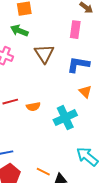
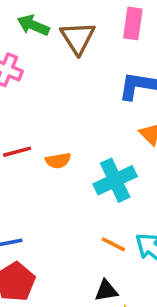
brown triangle: (44, 54) -> (78, 38), moved
orange line: (43, 172) -> (113, 244), moved

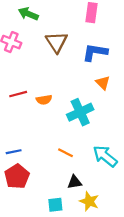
brown triangle: (78, 38) -> (56, 42), moved
orange line: (113, 244) -> (66, 153), moved

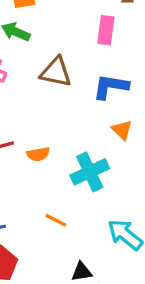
brown triangle: (56, 42) -> (56, 72), turned -45
orange line: (66, 153) -> (56, 220), moved

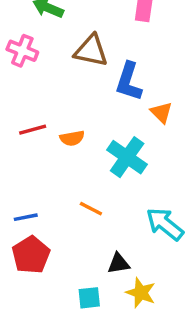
blue L-shape: (111, 87) -> (129, 82), moved, turned -81
cyan cross: (90, 172) -> (127, 157), turned -30

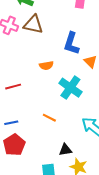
brown triangle: (91, 51) -> (33, 24), moved
red line: (33, 130) -> (13, 87), moved
orange semicircle: (72, 138) -> (46, 66), moved

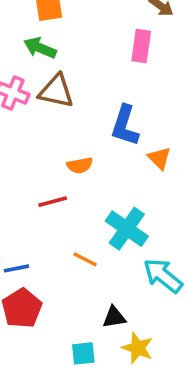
red line: (13, 87) -> (53, 202), moved
cyan cross: (70, 88) -> (127, 229), moved

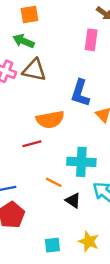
orange semicircle: (80, 165) -> (50, 120), size x1.6
cyan cross: (127, 229) -> (81, 162), turned -32
black triangle: (114, 317) -> (73, 200), moved, turned 42

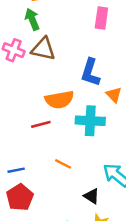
green arrow: (23, 41) -> (32, 19), turned 45
cyan cross: (81, 162) -> (90, 121), moved
black triangle: (73, 200) -> (92, 196), moved

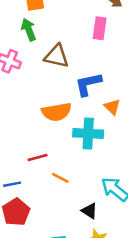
brown triangle: (43, 49) -> (57, 56), moved
blue L-shape: (90, 72) -> (88, 84), turned 60
red line: (41, 124) -> (38, 158), moved

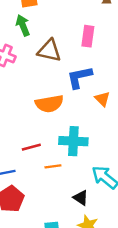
pink rectangle: (100, 28) -> (88, 36), moved
cyan cross: (88, 133) -> (73, 141), moved
orange line: (60, 178) -> (53, 166), turned -35

